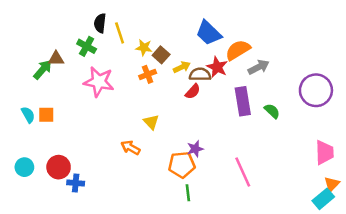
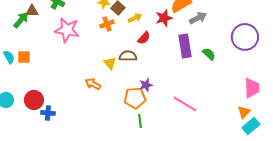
red star: (217, 67) -> (164, 18), turned 30
brown semicircle: (200, 74) -> (128, 56), moved
pink line: (243, 172) -> (185, 104), turned -35
orange triangle: (332, 184) -> (244, 112), moved

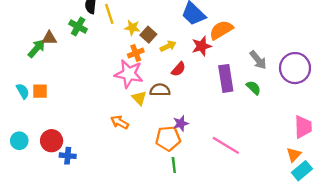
gray arrow: (198, 18) -> (258, 60), moved, turned 78
pink star: (67, 30) -> (129, 74), moved

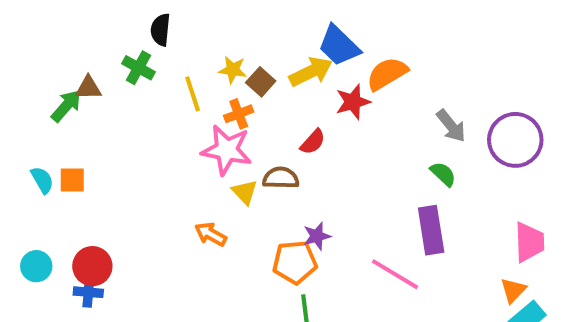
yellow line: (109, 14) -> (193, 94), moved
yellow arrow: (168, 46) -> (311, 72), moved, size x1.5
purple rectangle: (226, 78) -> (431, 230), moved
blue cross: (68, 156) -> (88, 292), moved

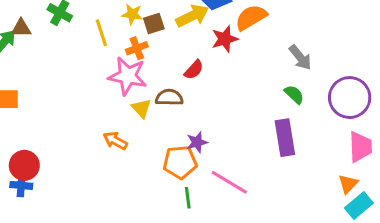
brown square: (261, 82) -> (154, 24), turned 30
purple circle: (515, 140) -> (350, 98), moved
pink line: (395, 274) -> (229, 182), moved

